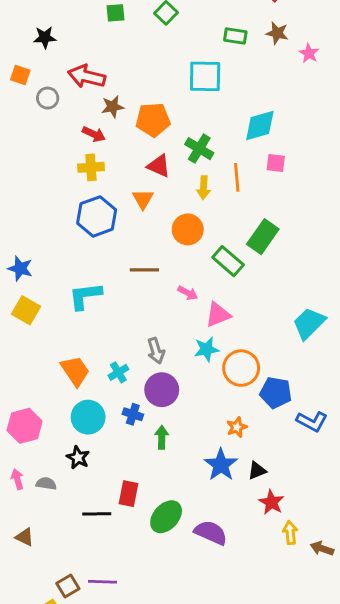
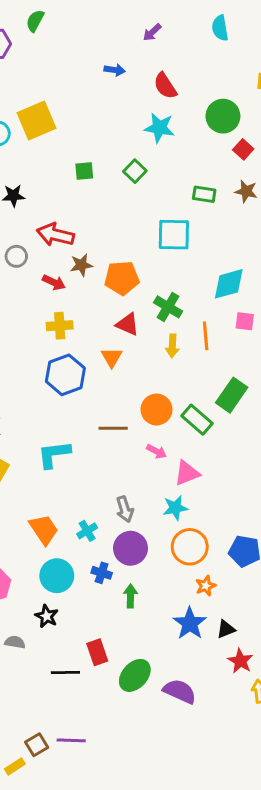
red arrow: (94, 134) -> (54, 282), moved
orange circle: (188, 229) -> (156, 410), moved
orange circle: (241, 368) -> (190, 547), moved
red rectangle: (128, 494) -> (97, 652), turned -30

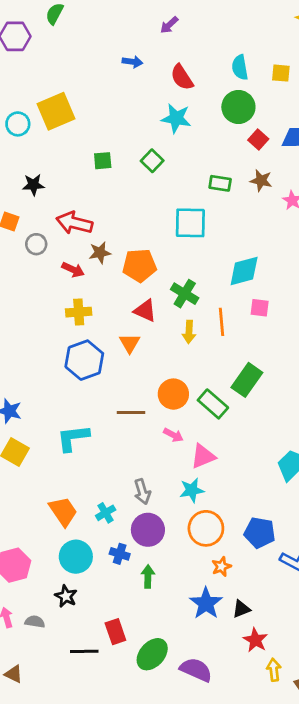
cyan semicircle: (220, 28) -> (240, 67), moved

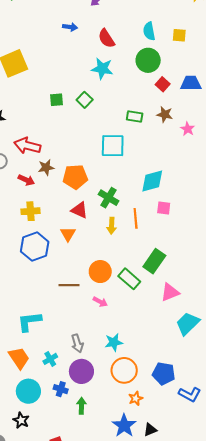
green square: (103, 161) -> (56, 100), moved
cyan L-shape: (73, 438) -> (29, 321), moved
pink triangle: (203, 456) -> (170, 292), moved

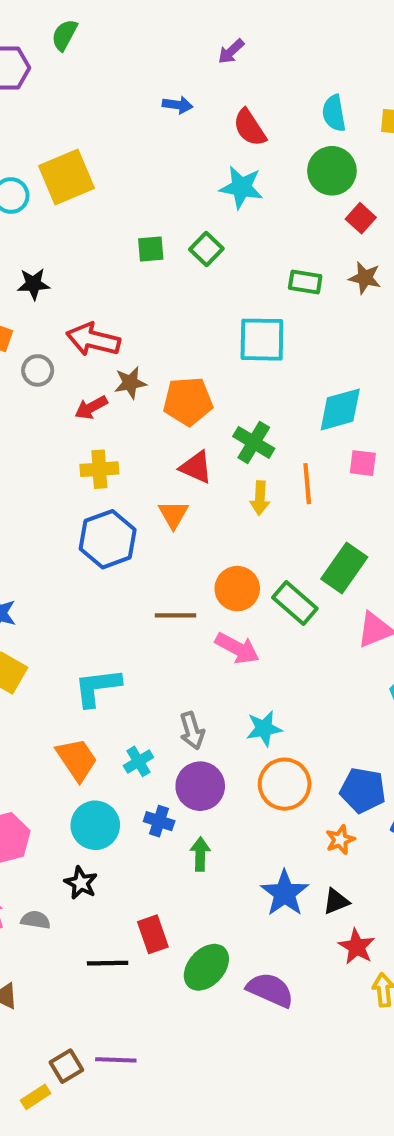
red arrow: (26, 180) -> (91, 407), turned 126
pink arrow: (100, 302) -> (237, 648), size x1.5
orange star: (136, 398) -> (340, 840), moved

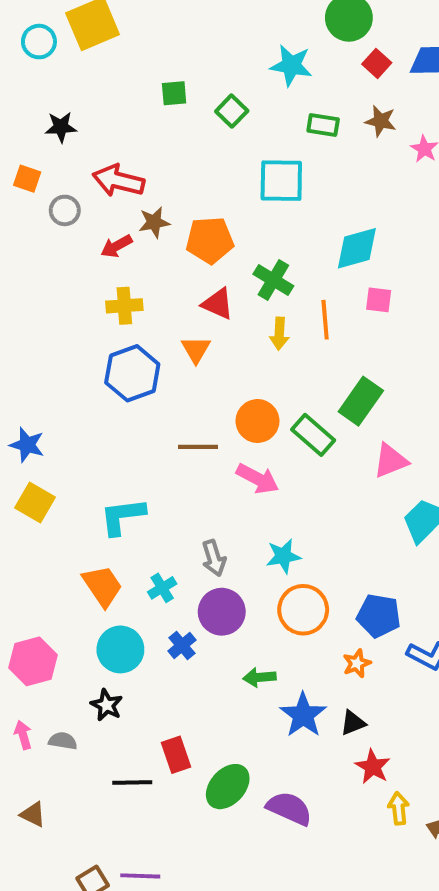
cyan star: (241, 187) -> (291, 65), moved
green square: (206, 249) -> (232, 111), moved
blue cross: (159, 821) -> (182, 645), turned 32
green arrow: (200, 854) -> (259, 677), moved, turned -96

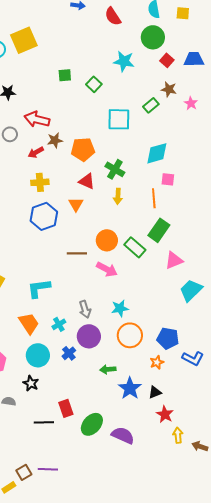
green rectangle: (323, 125) -> (151, 105), moved, turned -49
orange line: (325, 320) -> (154, 198), moved

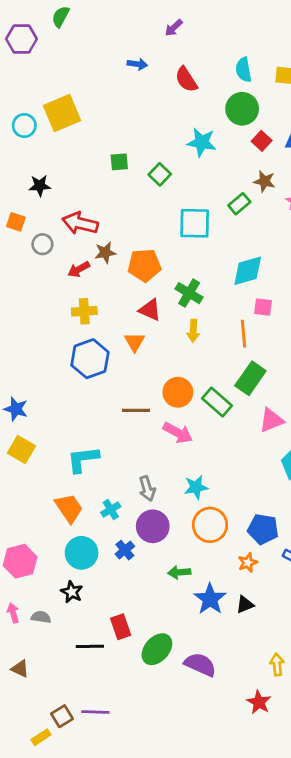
red star: (165, 414) -> (259, 702), moved

